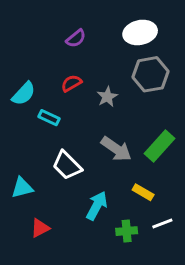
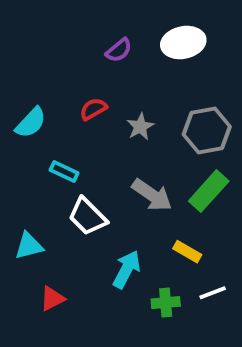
purple semicircle: (76, 38) -> (119, 50), moved
gray hexagon: (151, 74) -> (207, 130), moved
cyan rectangle: (49, 118) -> (64, 172), moved

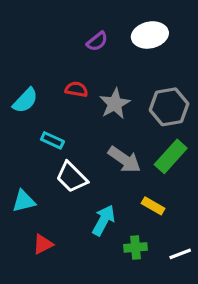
red semicircle: (93, 109) -> (76, 89), turned 40
gray star: (140, 127) -> (115, 104), size x1.4
white line: (213, 293) -> (180, 254), moved

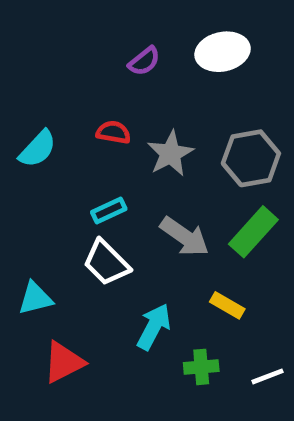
cyan rectangle: (52, 140) -> (109, 210), moved, turned -50
red triangle: (43, 244) -> (64, 362), size x1.4

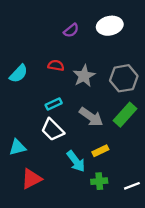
yellow rectangle: (227, 305) -> (100, 151), moved, turned -56
cyan arrow: (154, 327) -> (76, 161), turned 115

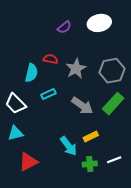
cyan semicircle: (19, 74) -> (31, 73), moved, turned -30
white trapezoid: (52, 130) -> (16, 104), moved
white line: (132, 186) -> (114, 160), moved

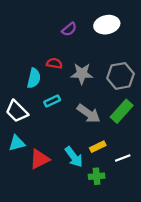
gray star: (76, 69) -> (82, 74), turned 30
white line: (114, 160) -> (123, 158), moved
red triangle: (28, 162) -> (40, 159), moved

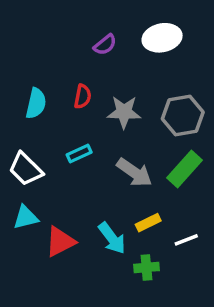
red semicircle: (54, 63) -> (83, 97), turned 91
cyan semicircle: (34, 78) -> (36, 103), moved

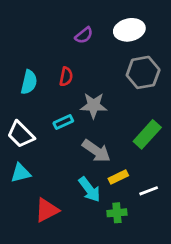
gray star: (124, 112) -> (94, 105), moved
gray hexagon: (183, 116) -> (143, 72), moved
gray arrow: (134, 172) -> (96, 151), moved
red triangle: (60, 242) -> (47, 210), moved

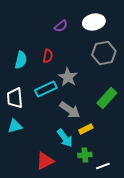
gray star: (94, 105) -> (68, 77), turned 30
cyan rectangle: (63, 122) -> (46, 89), size x1.5
white trapezoid: (21, 134) -> (15, 98), turned 40
white line: (149, 191) -> (103, 166), moved
red triangle: (47, 210) -> (45, 161), moved

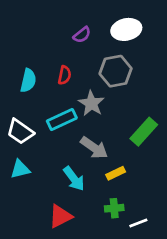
gray hexagon: (104, 53) -> (116, 71), moved
white trapezoid: (15, 98) -> (20, 132), turned -50
cyan arrow: (65, 138) -> (74, 179), moved

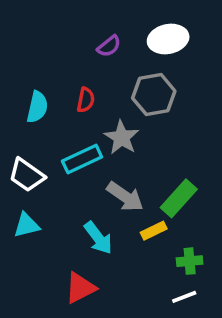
green rectangle: (144, 132) -> (179, 198), moved
green cross: (114, 208) -> (190, 261), moved

